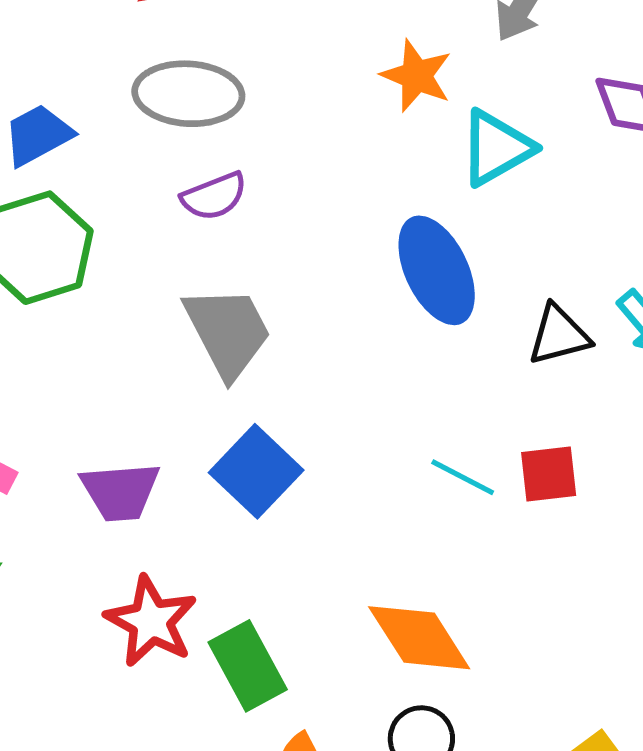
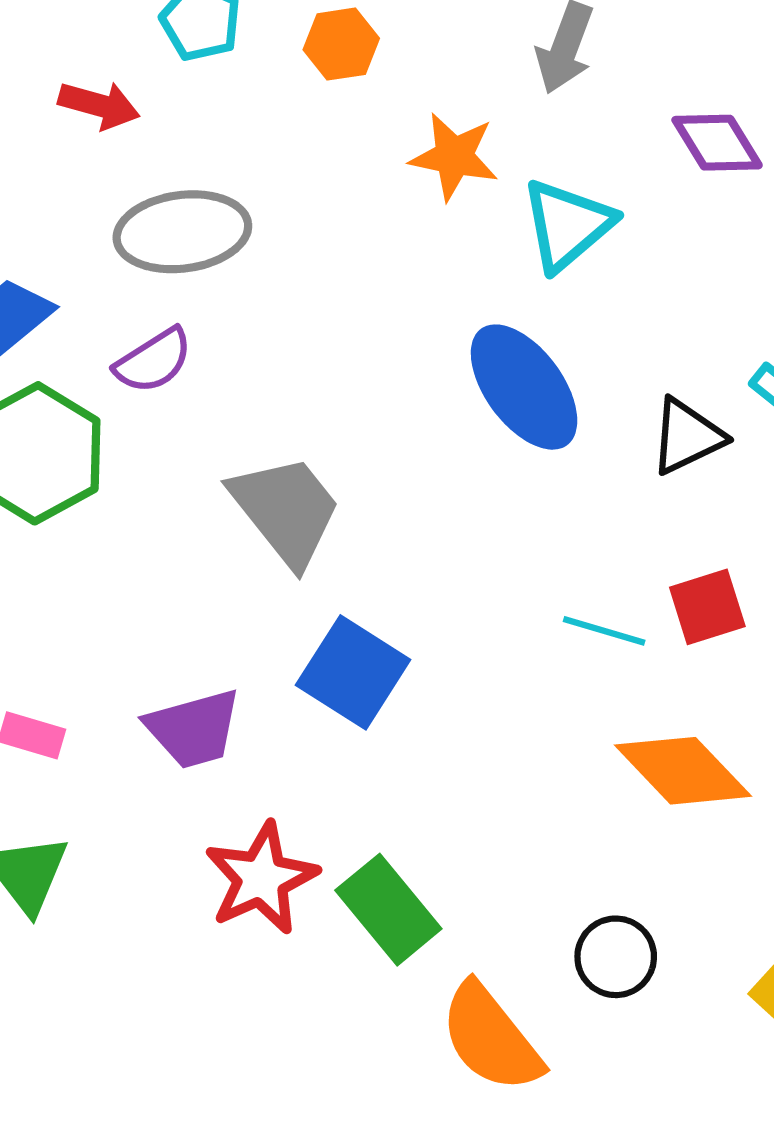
purple semicircle: (214, 196) -> (154, 361), moved
red star: (151, 621) -> (261, 878), turned 30
orange diamond: (419, 638) -> (683, 771), moved

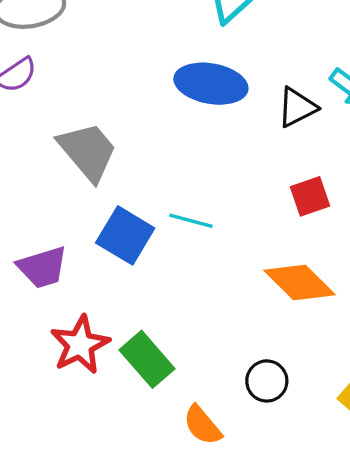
blue ellipse: (524, 387) -> (211, 84), turned -42
cyan line: (604, 631) -> (191, 221), moved
orange semicircle: (491, 1038) -> (202, 425), size x0.7

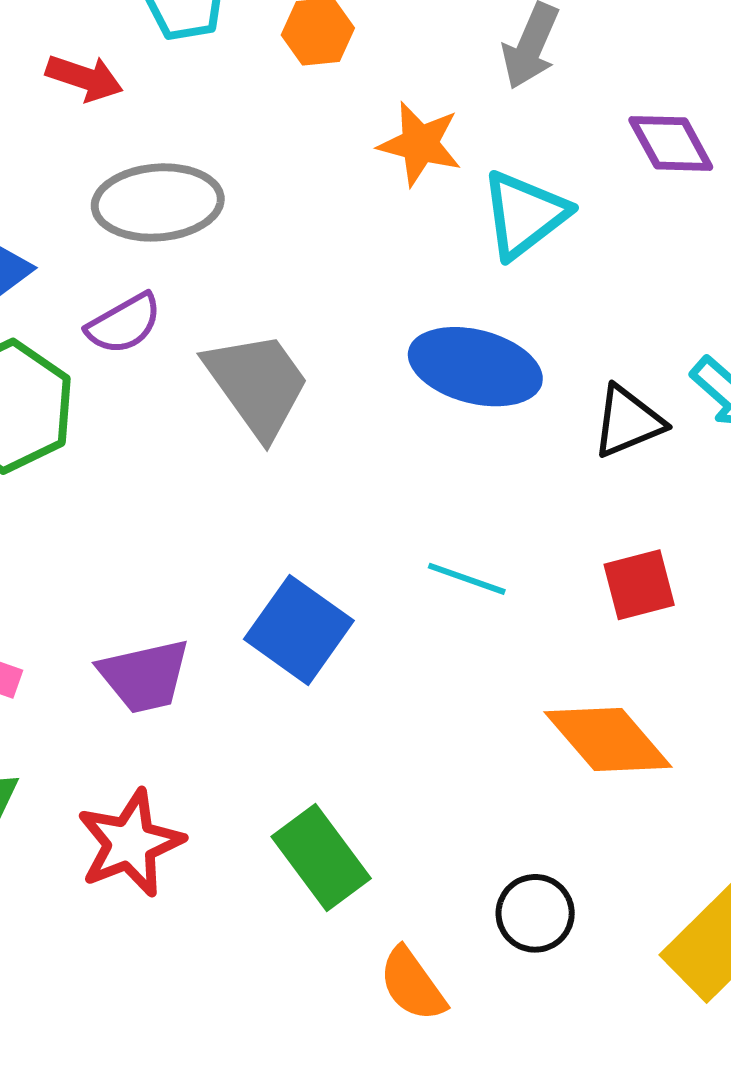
gray trapezoid: (88, 151) -> (257, 384), moved
cyan line: (191, 221) -> (467, 579), moved
red star: (80, 345) -> (130, 843), moved

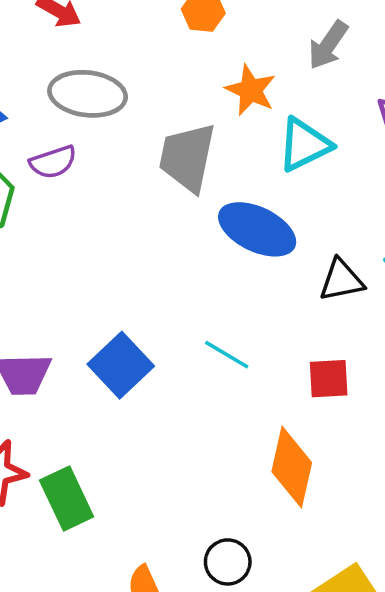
gray trapezoid: (257, 384) -> (187, 157), moved, turned -144
orange diamond: (608, 739) -> (292, 467), turned 42
green rectangle: (321, 857) -> (67, 498), moved

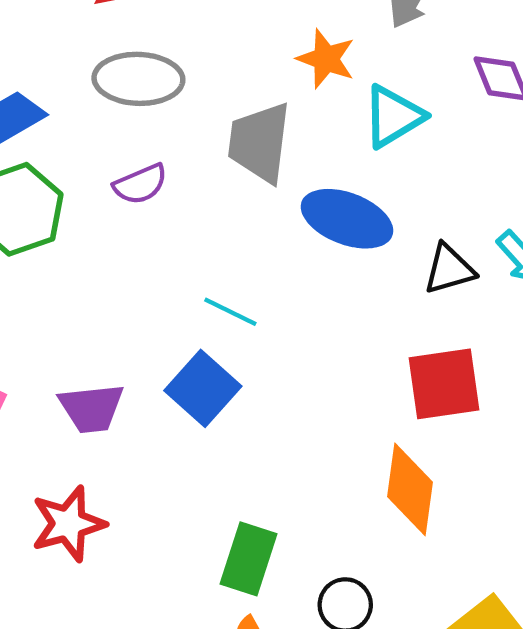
purple semicircle: (53, 162) -> (140, 184), moved
cyan line: (227, 355) -> (230, 312), moved
red square: (329, 379) -> (444, 384), size x1.5
green rectangle: (67, 498) -> (248, 559), moved, turned 48

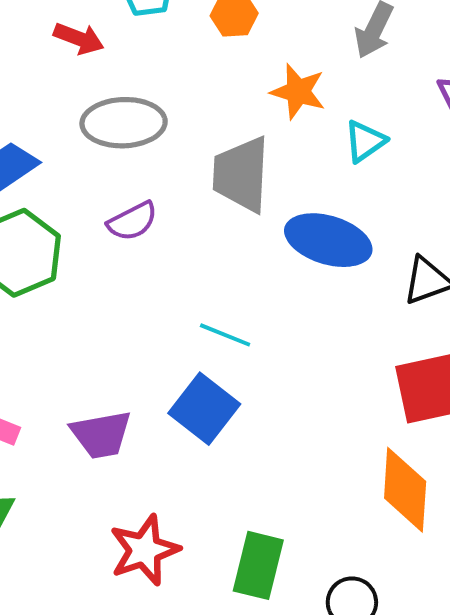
cyan triangle: (393, 116) -> (365, 141), size x0.7
red star: (68, 524) -> (144, 550), moved

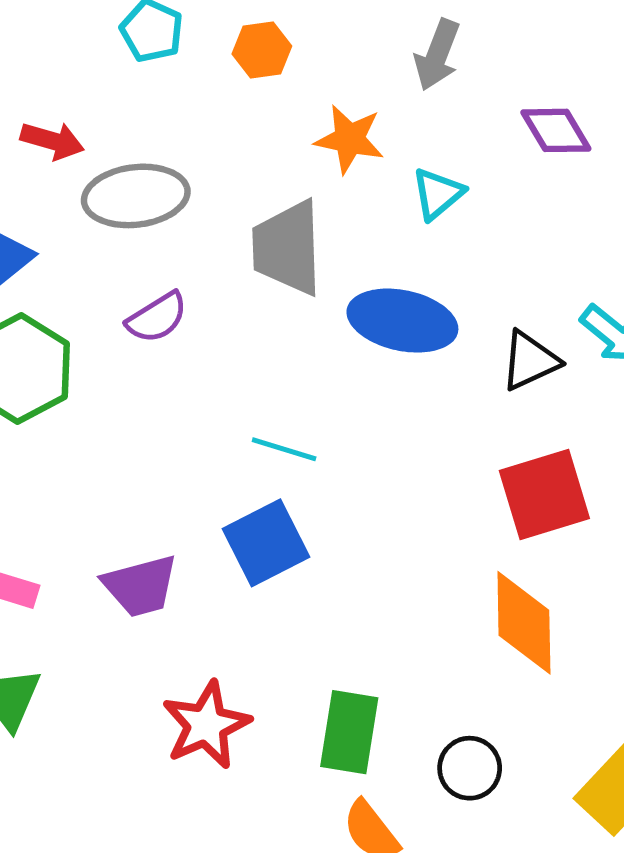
red arrow: (79, 38) -> (52, 141), moved
blue square: (204, 409) -> (266, 543), turned 30

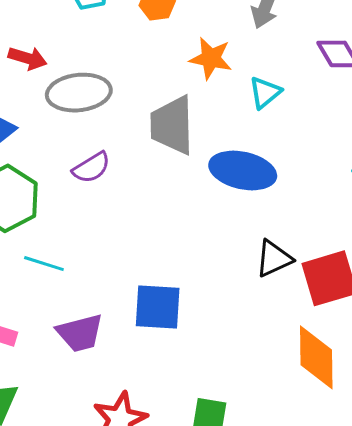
black triangle: (530, 361) -> (274, 259), moved
cyan line: (284, 449) -> (44, 264), moved
blue square: (266, 543) -> (158, 307), turned 30

